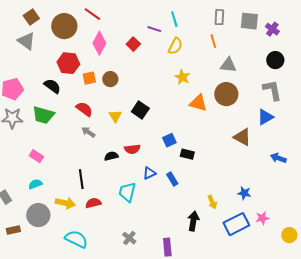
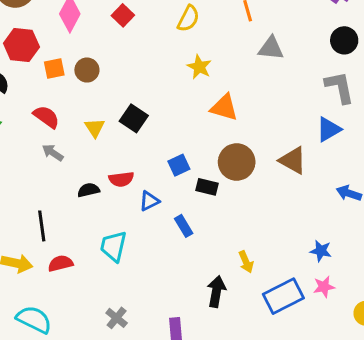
brown circle: (226, 94) -> (237, 162), moved
blue triangle: (149, 173) -> (149, 201), moved
blue star: (244, 193) -> (321, 251), moved

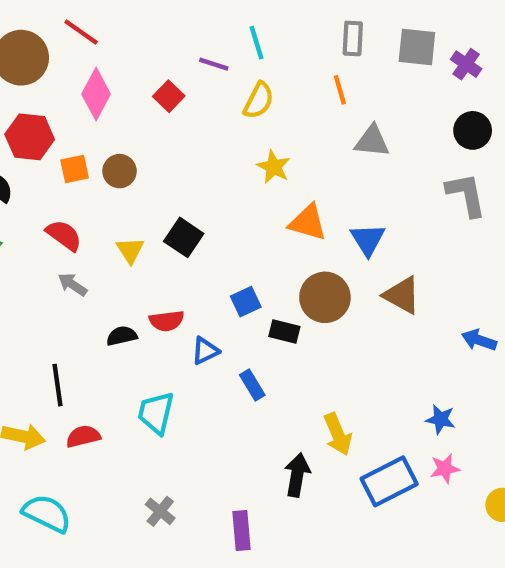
blue triangle: (329, 129) -> (368, 240), moved, turned -32
yellow arrow: (246, 262) -> (338, 434), size x1.4

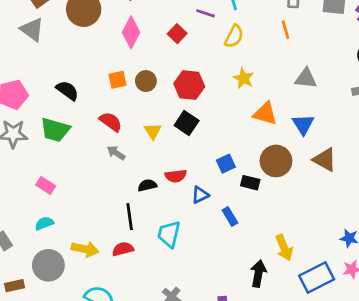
red hexagon: (30, 137) -> (189, 85), moved
gray triangle: (372, 141) -> (306, 78), moved
black line: (57, 385) -> (130, 217), moved

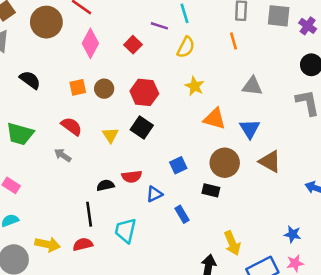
black semicircle: (67, 91) -> (30, 80), moved
gray arrow: (116, 153) -> (63, 155), moved
black rectangle: (250, 183) -> (211, 190), moved

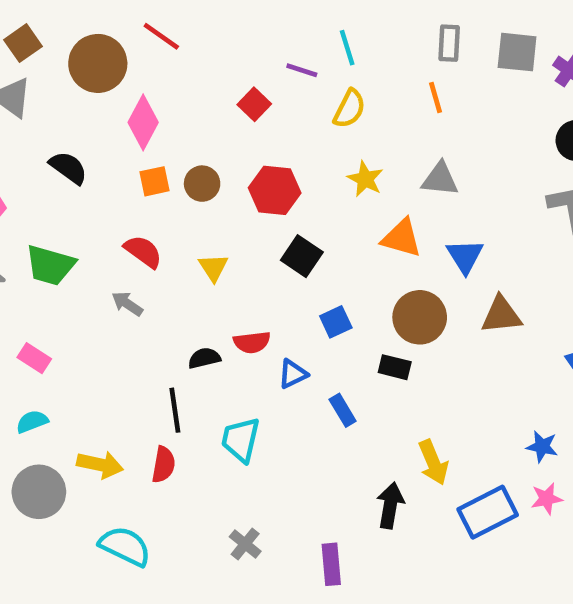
pink diamond: (90, 43) -> (143, 122), moved
gray triangle: (252, 86) -> (440, 179), moved
black square: (142, 128) -> (302, 256), moved
brown triangle: (270, 161) -> (501, 315), turned -35
red semicircle: (83, 244) -> (164, 465), turned 114

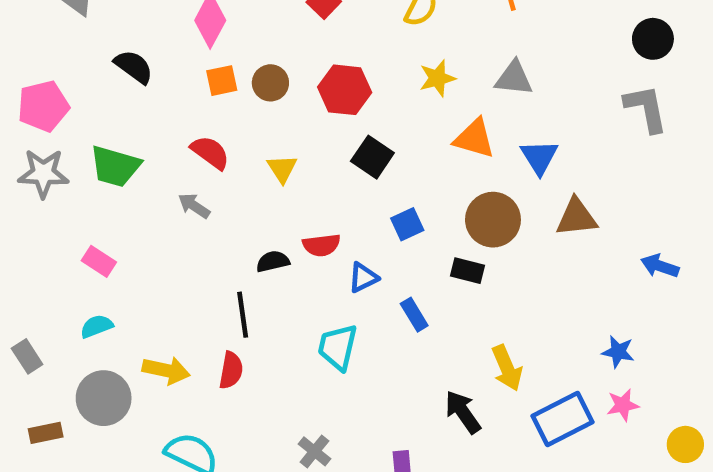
yellow star: (365, 179) -> (437, 78), turned 30
cyan trapezoid: (241, 440) -> (338, 347), moved
black arrow: (390, 505) -> (463, 412), turned -45

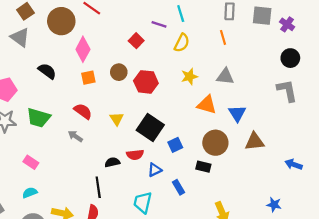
brown circle: (270, 83) -> (119, 72), moved
black square: (372, 157) -> (150, 128), moved, size x1.4

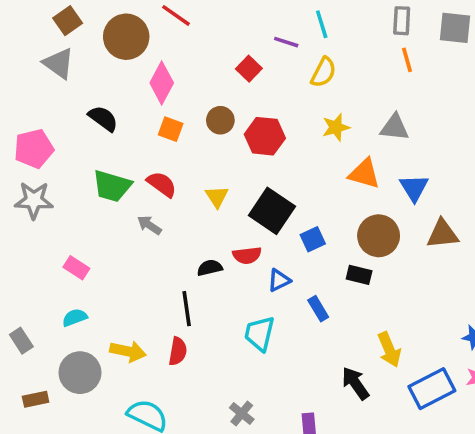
orange line: (223, 37) -> (407, 60), moved
orange square: (88, 78) -> (171, 129), turned 32
green trapezoid: (38, 118) -> (112, 186), moved

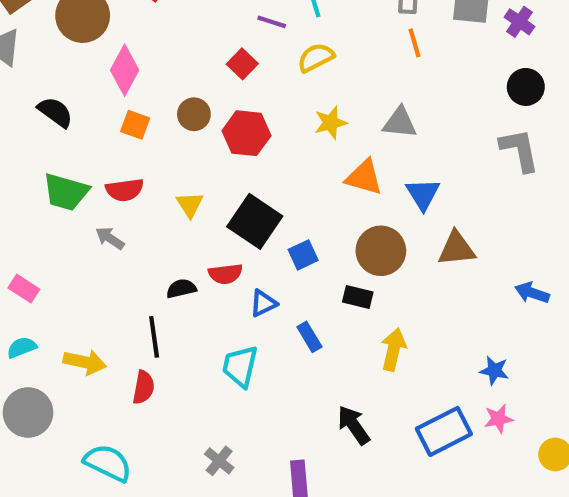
red square: (249, 69) -> (242, 64), moved
yellow semicircle: (323, 72) -> (316, 58), turned -144
red semicircle: (162, 184) -> (125, 190), turned 136
yellow arrow: (389, 350) -> (393, 349), moved, turned -144
yellow arrow: (128, 351) -> (85, 362), moved

